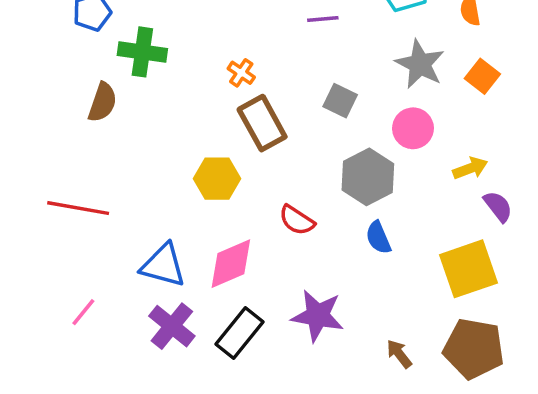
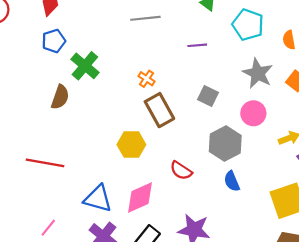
green cross: (142, 52) -> (85, 66), turned 32

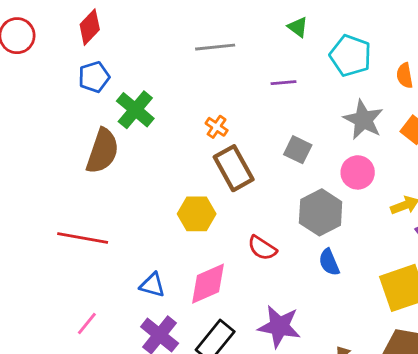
brown semicircle: (60, 97) -> (103, 151), size x1.4
blue triangle: (98, 199) -> (152, 285), size x0.7

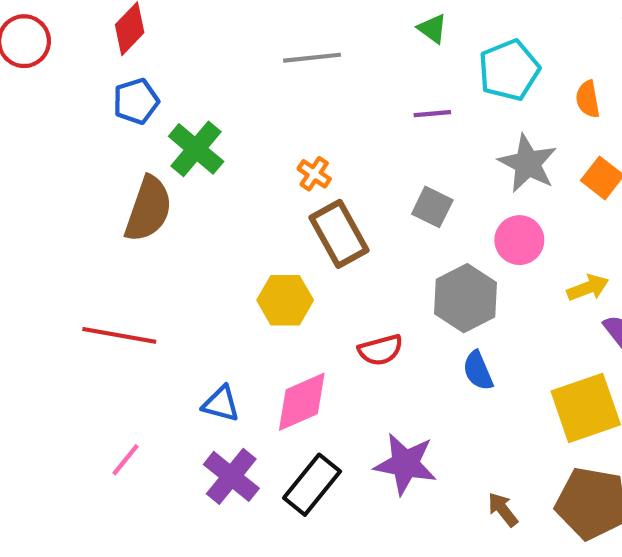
cyan pentagon: (351, 56) -> (509, 70), turned 30
purple line: (284, 83) -> (432, 114), moved
red semicircle: (262, 248) -> (380, 350), turned -48

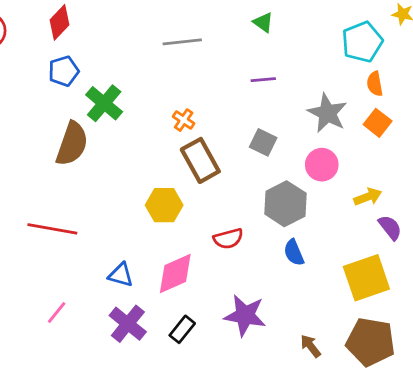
cyan pentagon: (509, 70) -> (362, 42), moved
orange semicircle: (588, 99) -> (375, 84), moved
black rectangle: (312, 485) -> (182, 329), size x0.7

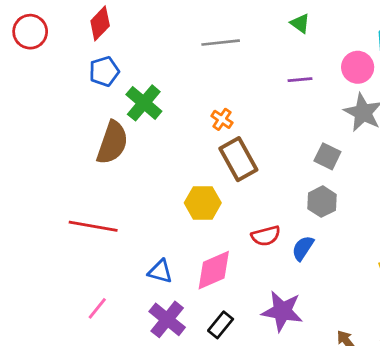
gray square: (263, 142) -> (327, 156), moved
pink circle: (322, 165) -> (358, 67), moved
gray hexagon: (285, 204) -> (322, 202), size x0.7
blue semicircle: (294, 253) -> (303, 248), moved, turned 56

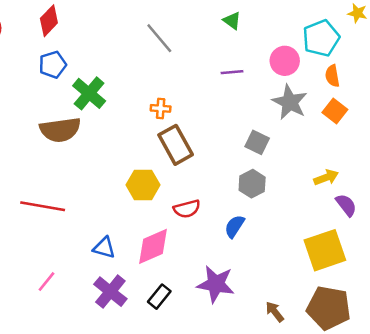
gray line: (221, 43) -> (159, 38), turned 56
orange cross: (222, 119) -> (161, 108), turned -30
brown semicircle: (112, 143) -> (60, 130), turned 63
red semicircle: (266, 236) -> (187, 209), moved

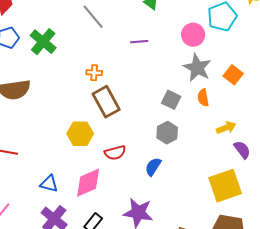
purple line: (232, 72) -> (139, 42), moved
orange semicircle: (332, 76) -> (203, 98), moved
green cross: (89, 93) -> (43, 42), moved

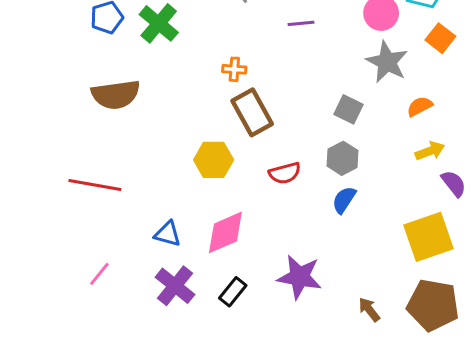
orange square: (233, 75) -> (440, 38), moved
orange semicircle: (203, 98) -> (420, 106), moved, turned 72
red semicircle: (115, 153) -> (285, 173), moved
blue semicircle: (153, 167) -> (344, 200), moved

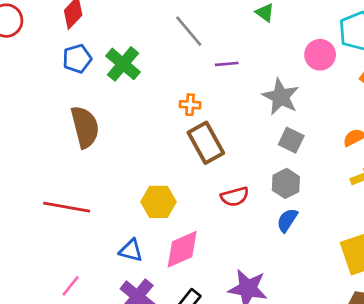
purple line: (301, 23) -> (227, 64), moved
gray star: (387, 62) -> (281, 97), moved
brown semicircle: (116, 95) -> (85, 127), turned -96
yellow hexagon: (214, 160) -> (159, 202), moved

